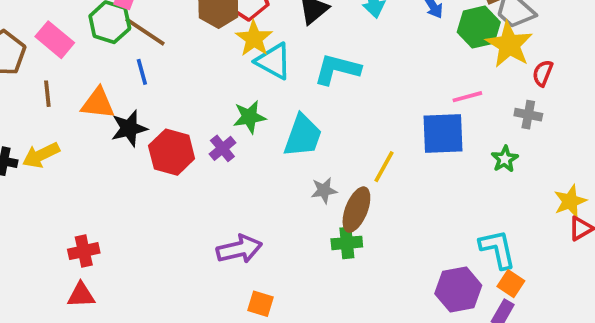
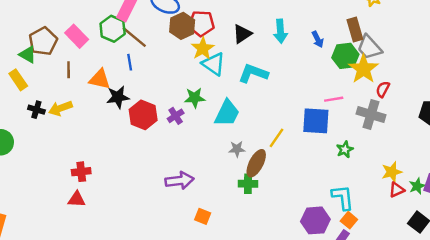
gray cross: (528, 115) -> (371, 114), size x1.6
green star: (505, 159) -> (345, 149), moved
orange square: (261, 304) -> (203, 216), moved

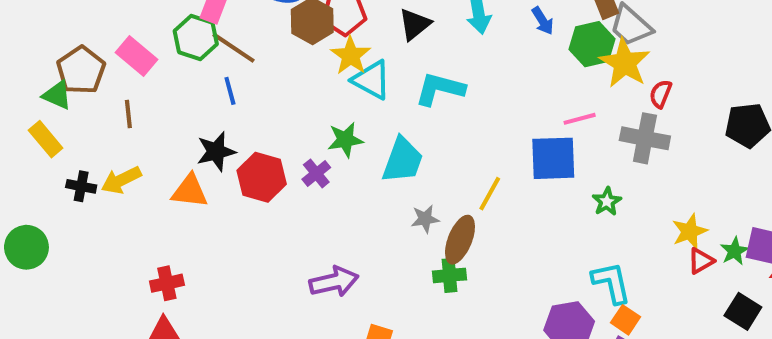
orange triangle: (100, 79) -> (190, 191), moved

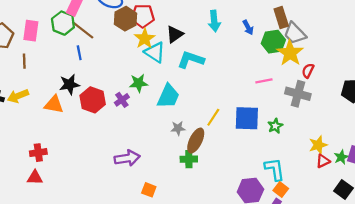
black triangle: (415, 24) -> (175, 34), moved
pink rectangle: (137, 56) -> (31, 31), turned 54
blue square: (553, 158) -> (247, 118), moved

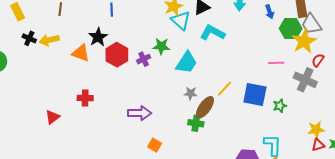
black star: (69, 84) -> (98, 37), turned -30
red cross: (38, 153) -> (85, 98), moved
red triangle: (35, 178) -> (52, 117), turned -49

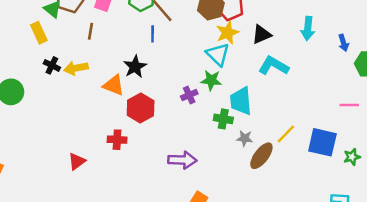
cyan triangle: (181, 20) -> (218, 54), moved
red hexagon: (117, 55) -> (141, 108), moved
cyan trapezoid: (186, 63) -> (241, 101), turned 140
green cross: (196, 123) -> (223, 119), moved

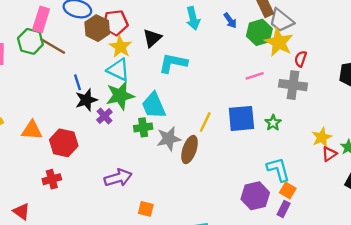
blue line: (153, 34) -> (78, 82), moved
black star: (135, 67) -> (86, 100), moved, turned 30
green star: (211, 80) -> (120, 96), size x1.4
gray star: (245, 138) -> (169, 139), size x1.5
red triangle: (77, 161) -> (21, 211), turned -30

